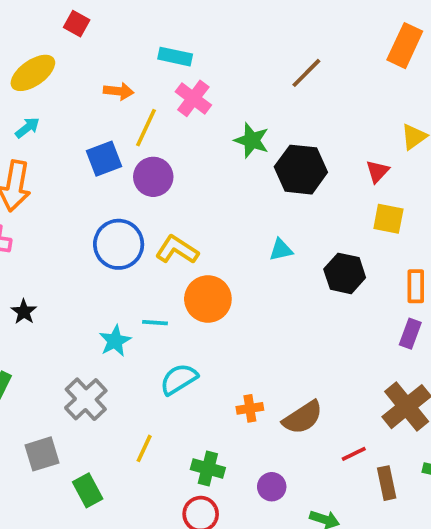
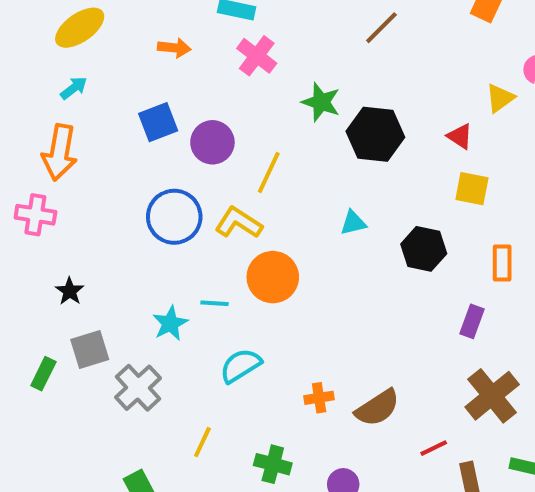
yellow line: (146, 128) -> (269, 172), moved
red triangle: (377, 171) -> (460, 136), turned -40
purple rectangle: (410, 334) -> (472, 321), moved
gray square: (42, 454) -> (90, 350), moved

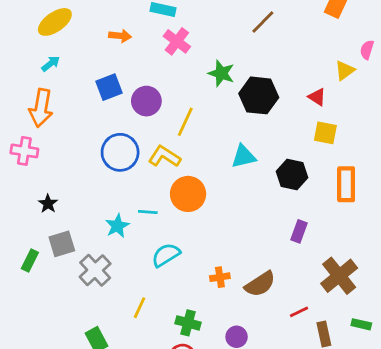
cyan triangle: (353, 223) -> (243, 156), size x1.4
orange rectangle: (502, 263) -> (346, 184), size x1.4
purple rectangle: (472, 321) -> (299, 231), moved

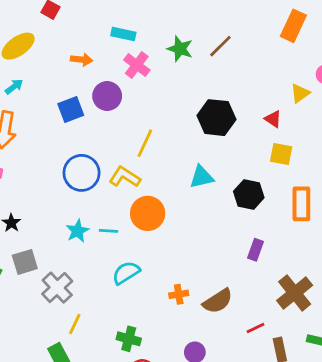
green star: (221, 73) -> (180, 49), moved
purple circle: (146, 101) -> (107, 96), moved
cyan star: (117, 226) -> (77, 231), moved
yellow line: (139, 308) -> (75, 324), moved
green cross: (188, 323) -> (129, 339), moved

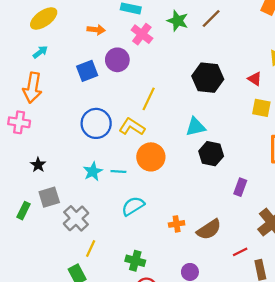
black hexagon: (249, 194) -> (211, 154), moved

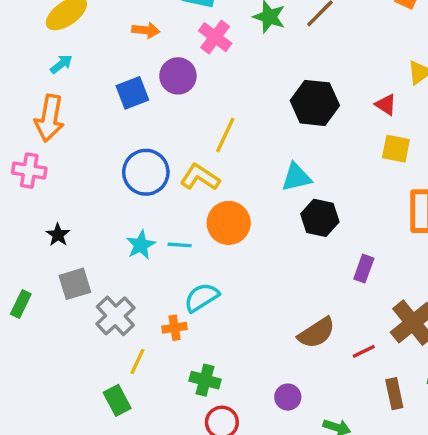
green rectangle: (24, 211) -> (21, 304), moved
orange cross: (177, 224) -> (175, 328), moved
red line: (240, 252) -> (364, 351), moved

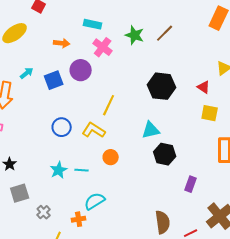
cyan arrow: (61, 64) -> (27, 73), moved
blue circle: (146, 172) -> (62, 127), size x0.7
orange circle: (229, 223) -> (111, 157), size x0.6
gray cross: (115, 316) -> (44, 212), size x0.6
brown semicircle: (317, 333) -> (163, 222), turned -65

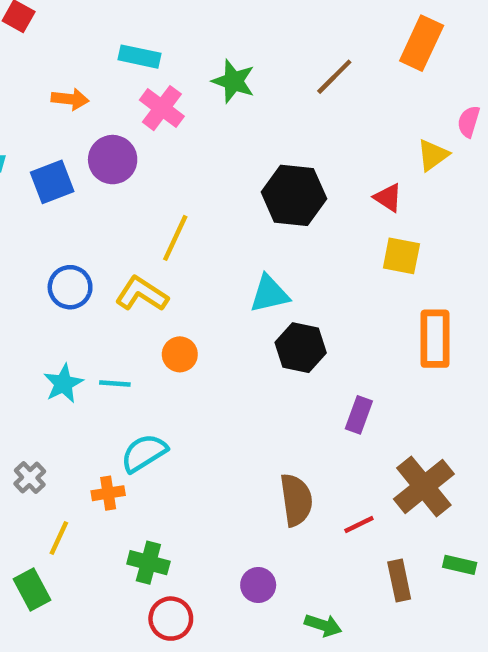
brown line: (165, 33) -> (334, 77), moved

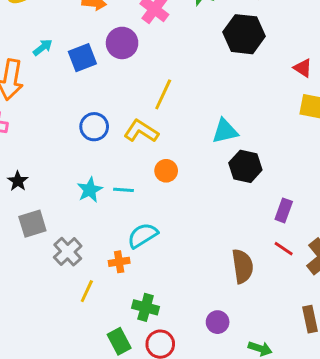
black hexagon: (294, 195) -> (244, 34), moved
gray cross: (30, 478) -> (68, 252), size x1.4
red line: (359, 525) -> (284, 249), moved, turned 60
green rectangle: (32, 589) -> (119, 341), moved

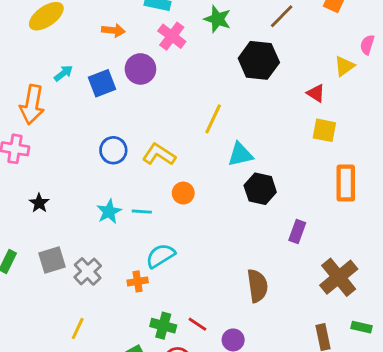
yellow line: (163, 94) -> (213, 119), moved
gray square: (32, 224) -> (52, 260), moved
red line: (284, 249) -> (197, 324), moved
yellow line: (87, 291) -> (78, 329), moved

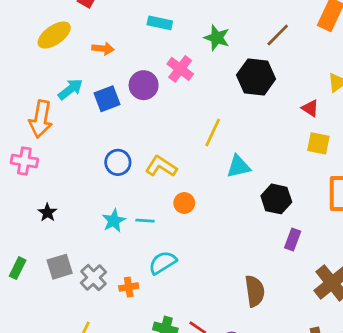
orange arrow: (113, 30) -> (103, 49), moved
pink cross: (172, 36) -> (180, 69), moved
cyan arrow: (63, 73) -> (70, 89), size x1.4
black hexagon: (260, 189) -> (276, 199), moved
orange cross: (138, 281) -> (129, 287), moved

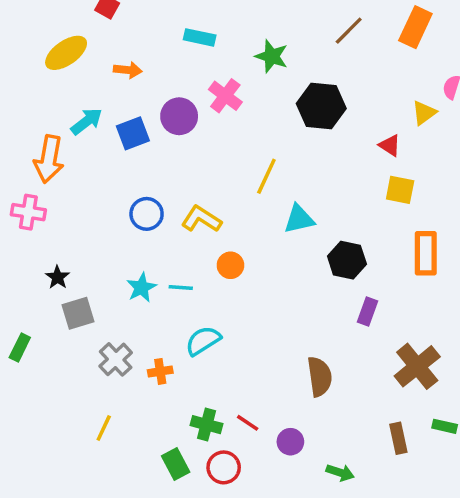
brown line: (278, 35) -> (349, 31), moved
gray square: (60, 267) -> (78, 313), moved

